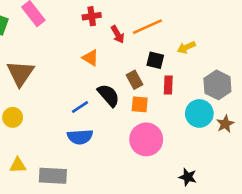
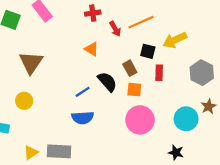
yellow arrow: (186, 47) -> (175, 40), size x1.5
cyan circle: (199, 113) -> (186, 119), moved
yellow triangle: (18, 165) -> (31, 153), moved, turned -32

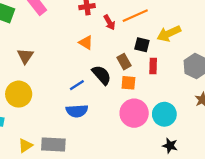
brown triangle: (31, 63) -> (25, 56), size x0.7
yellow circle: (24, 101) -> (19, 94), size x1.5
cyan circle: (186, 119) -> (164, 114), moved

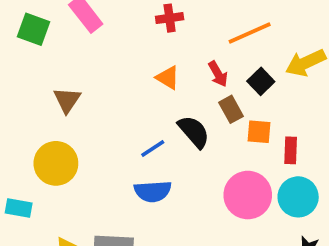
red arrow: (109, 22) -> (218, 74), moved
black square: (142, 45) -> (261, 81), turned 32
red rectangle: (153, 66) -> (291, 150), moved
orange square: (128, 83) -> (259, 132), moved

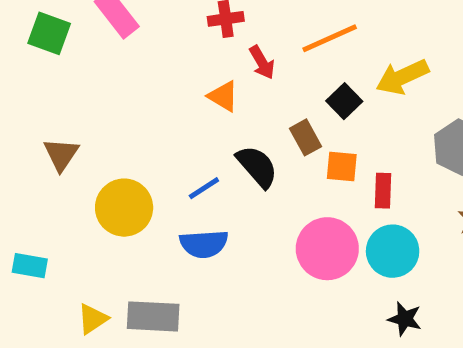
red arrow: (218, 74) -> (262, 62), moved
brown triangle: (67, 100) -> (61, 154), moved
yellow circle: (56, 163) -> (124, 208), moved

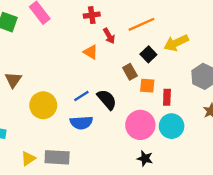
black semicircle: (257, 166) -> (107, 99), moved
black star: (405, 319) -> (145, 158), moved

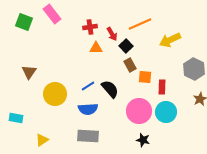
red cross: (92, 15) -> (90, 27), moved
orange triangle: (91, 52) -> (96, 48), turned -32
black square: (148, 54) -> (126, 46), moved
gray rectangle: (57, 157) -> (88, 136), moved

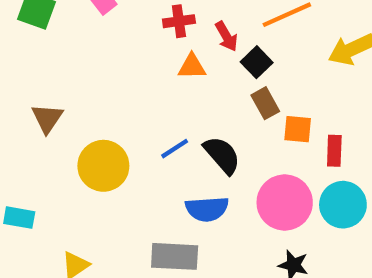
blue semicircle: (88, 109) -> (207, 209), moved

